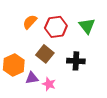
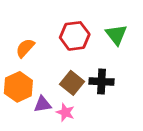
orange semicircle: (30, 22) -> (25, 48), moved
brown square: (45, 54) -> (72, 83), moved

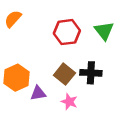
orange semicircle: (25, 48) -> (13, 19), moved
pink star: (65, 112) -> (69, 102), moved

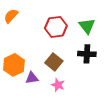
black cross: (91, 73) -> (87, 54), moved

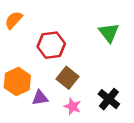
red hexagon: (56, 27) -> (51, 45), moved
black cross: (87, 54) -> (109, 99), moved, turned 36

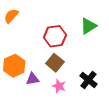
green triangle: (109, 33) -> (88, 26), turned 36
red hexagon: (51, 45) -> (55, 36), moved

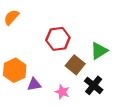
green triangle: (88, 26) -> (99, 51), moved
brown square: (55, 63) -> (75, 65), moved

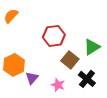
purple triangle: (34, 84) -> (32, 78), turned -40

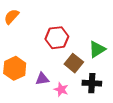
purple triangle: (32, 78) -> (42, 79), moved, turned 40
black cross: (87, 79) -> (92, 83), turned -36

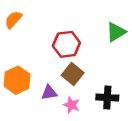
green triangle: (97, 49) -> (116, 32), moved
brown square: (74, 63) -> (73, 74), moved

